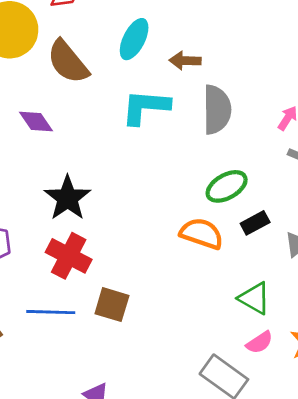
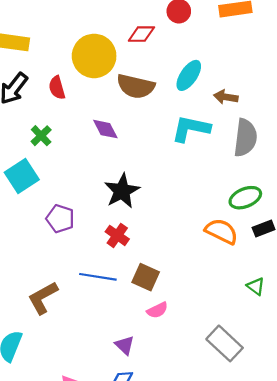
brown semicircle: (68, 62) -> (136, 86), turned -45
red cross: (69, 256) -> (117, 235), size x0.7
green triangle: (254, 298) -> (256, 286), size x0.7
pink semicircle: (259, 342) -> (157, 310), moved

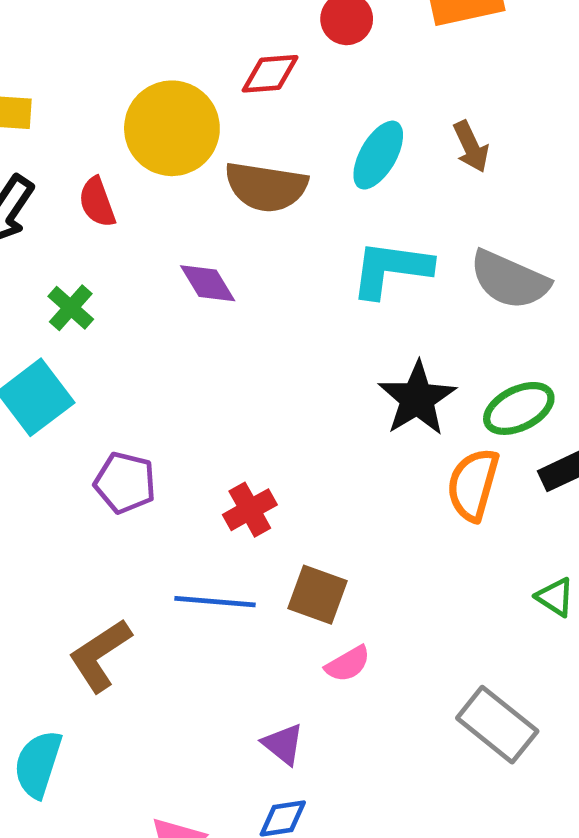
brown arrow: (226, 97) -> (471, 147), moved, turned -120
gray semicircle: (245, 138) -> (509, 280), turned 111
black star: (122, 191) -> (417, 399), moved
orange semicircle: (221, 231) -> (473, 485), turned -96
red cross: (117, 235) -> (250, 510), turned 30

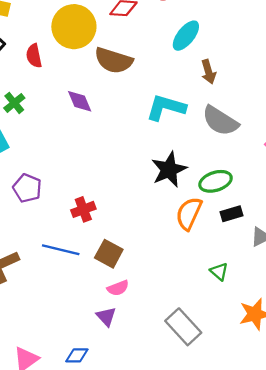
brown arrow: (471, 147) -> (209, 72), moved
cyan ellipse: (378, 155) -> (186, 36), moved
purple triangle: (283, 744) -> (106, 317), moved

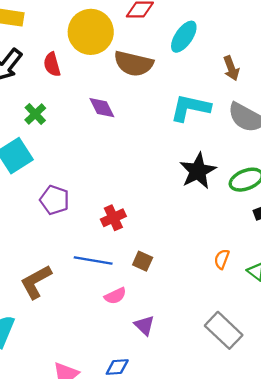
cyan ellipse: (186, 36) -> (184, 37), moved
orange semicircle: (189, 213) -> (222, 259), moved, size x0.6
brown square: (109, 254) -> (143, 261), size x0.7
pink semicircle: (118, 288) -> (115, 296), moved

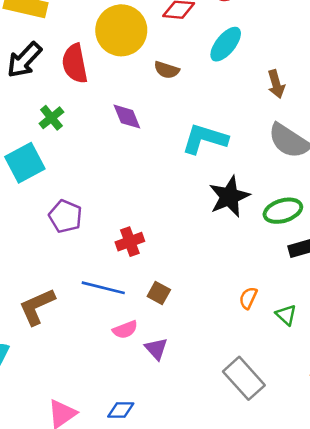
red semicircle: (52, 64) -> (75, 64), size x1.4
brown semicircle: (134, 64) -> (167, 70), size x0.6
cyan L-shape: (190, 108) -> (205, 139), moved
purple triangle: (144, 325) -> (156, 349), moved

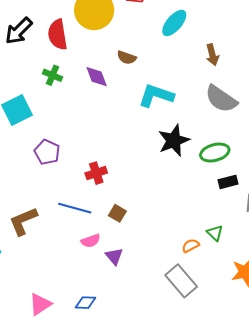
brown semicircle: (167, 70) -> (127, 57), moved
green cross: (51, 118) -> (53, 75), moved, turned -30
orange semicircle: (248, 298) -> (191, 246), moved, turned 36

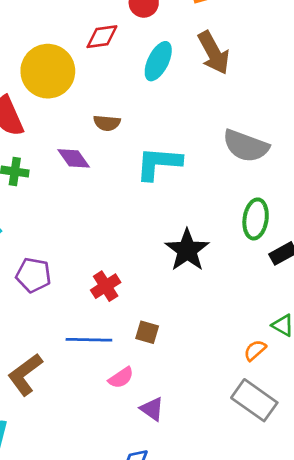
brown arrow: (212, 55) -> (214, 53), moved, size x1.5
black star: (174, 140) -> (187, 250), moved
green ellipse: (215, 153) -> (256, 219), turned -52
purple triangle: (114, 256) -> (152, 409), moved

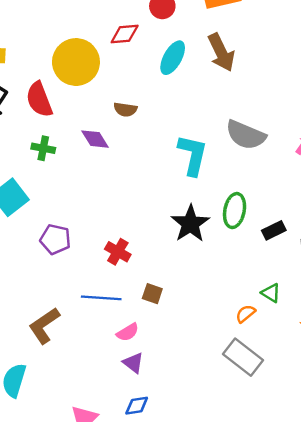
cyan L-shape: (159, 163) -> (193, 155), moved, turned 96
green ellipse: (256, 219) -> (235, 211), moved
red cross: (106, 286) -> (118, 252), turned -30
purple triangle: (152, 409) -> (133, 363), moved

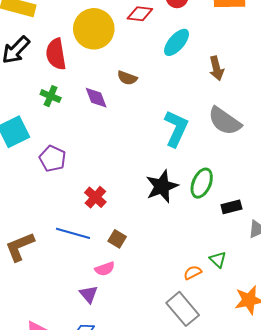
brown arrow: (221, 52) -> (216, 68), moved, size x0.7
purple pentagon: (55, 239) -> (53, 159), moved
pink semicircle: (128, 332) -> (105, 269), moved

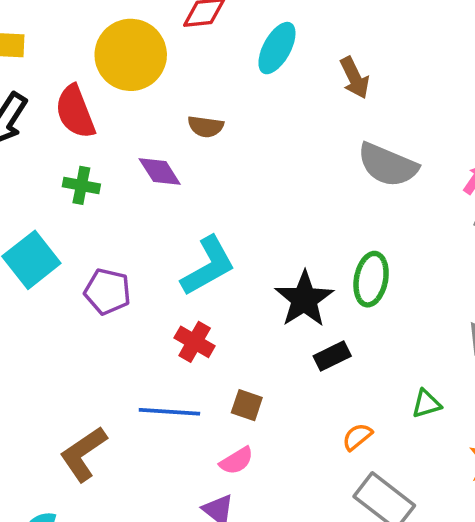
cyan L-shape: (176, 129) -> (208, 266), moved, turned 48
black rectangle: (231, 207) -> (332, 356), moved
green triangle: (218, 260) -> (426, 404), turned -48
orange semicircle: (193, 273) -> (357, 437), moved

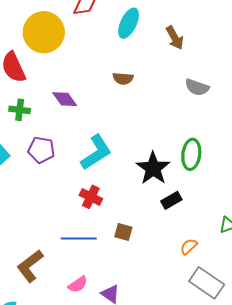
brown semicircle: (206, 127) -> (123, 79), moved
gray semicircle: (388, 165) -> (197, 87), size x0.7
purple pentagon: (107, 291) -> (41, 150), moved
pink semicircle: (236, 461) -> (78, 284), moved

